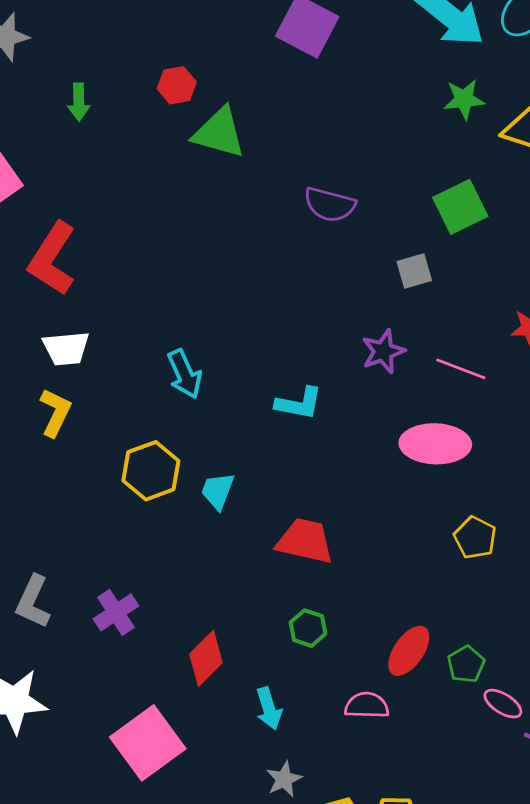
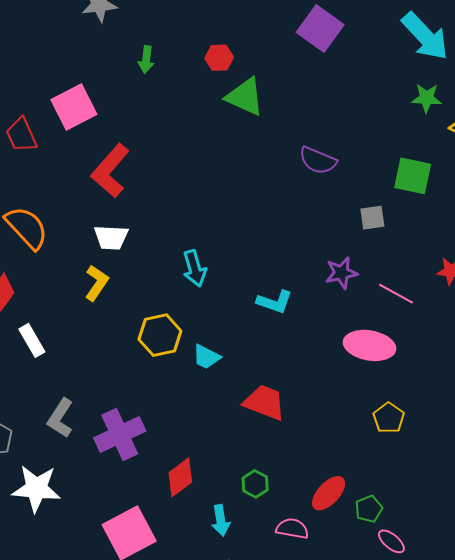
green square: (460, 207) -> (413, 176), turned 30
cyan trapezoid: (218, 491) -> (206, 357), turned -92
purple cross: (116, 612) -> (120, 435), size x1.5
green hexagon: (308, 628) -> (255, 484), moved

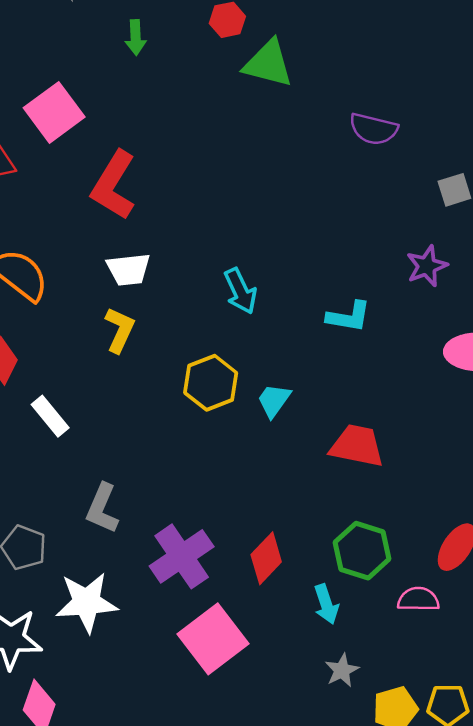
cyan trapezoid: (206, 357) -> (274, 400), turned 108
purple cross: (120, 435) -> (182, 556), moved
green hexagon: (255, 484) -> (362, 551), size x1.6

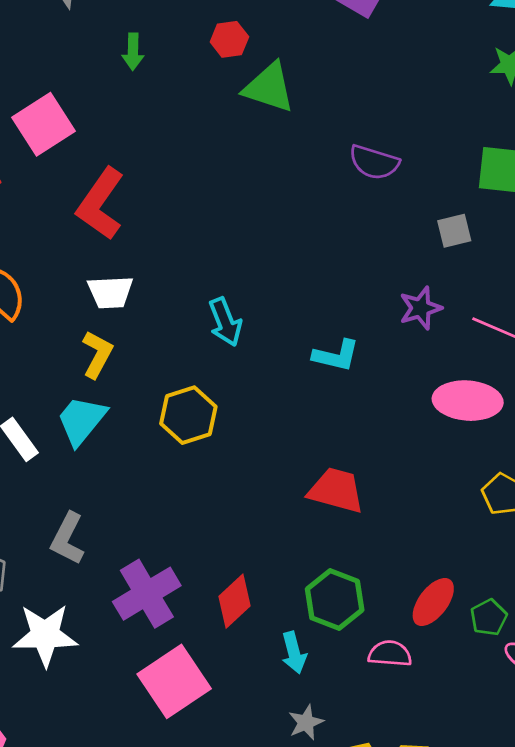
cyan trapezoid: (274, 400) -> (81, 420), moved, size x1.4

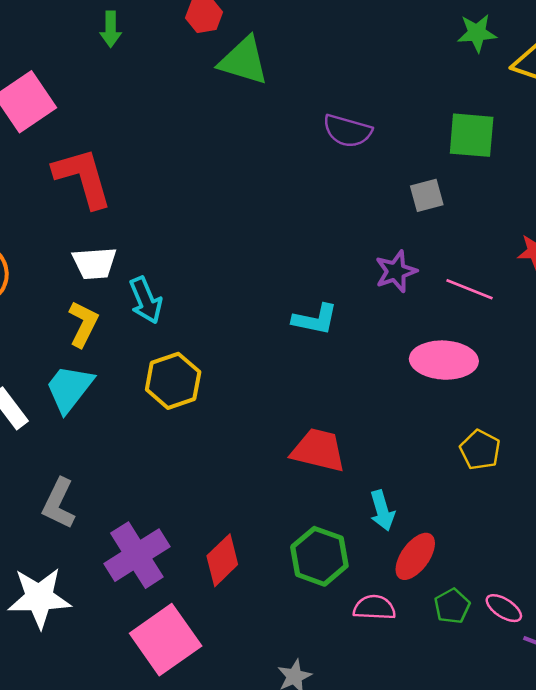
red L-shape: (100, 204) -> (83, 178), turned 130
cyan arrow: (225, 322) -> (146, 300), moved
green pentagon: (489, 617) -> (452, 606), moved
cyan arrow: (294, 653) -> (382, 511), moved

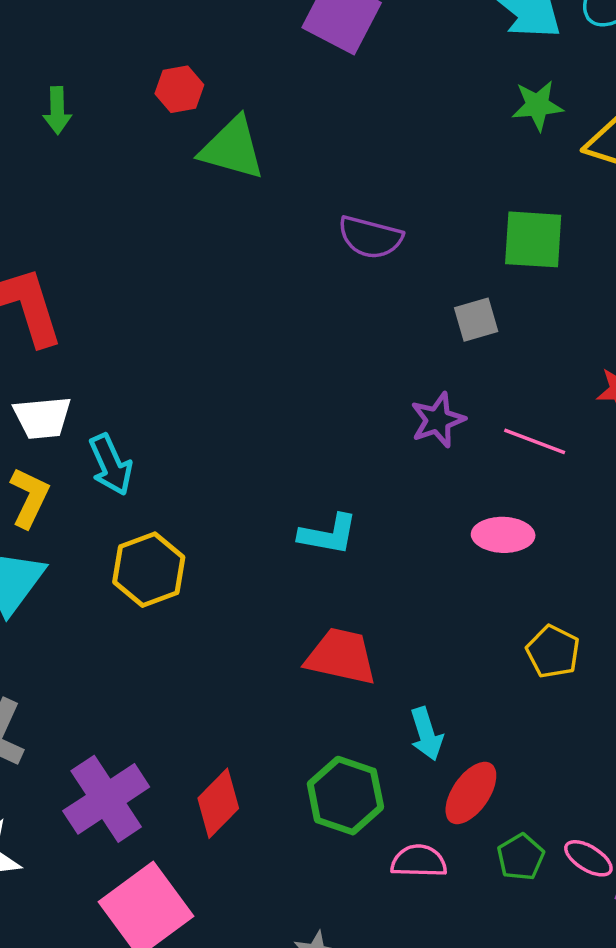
cyan L-shape: (315, 319) -> (328, 534), moved
pink ellipse: (444, 360) -> (503, 535), size x0.7

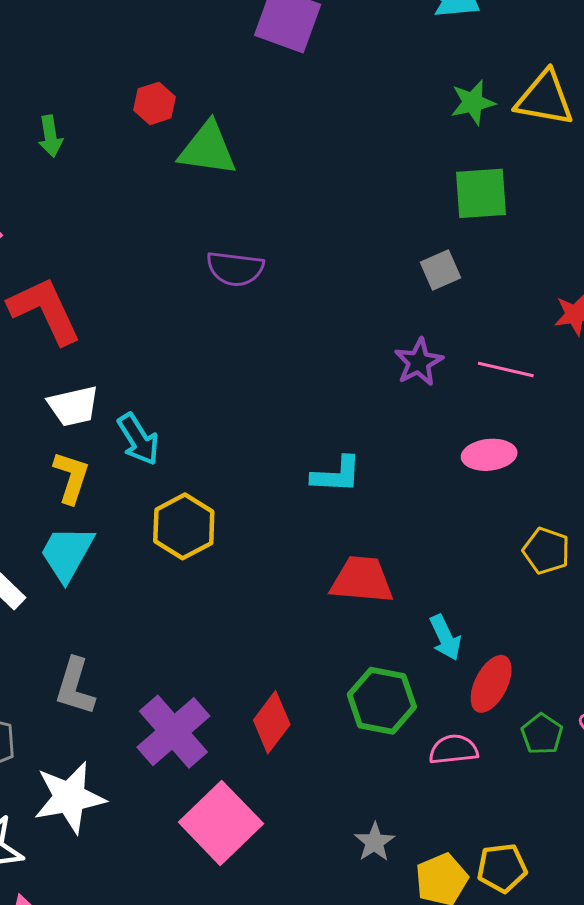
green star: (537, 105) -> (473, 102), moved
purple semicircle: (370, 237) -> (235, 269), moved

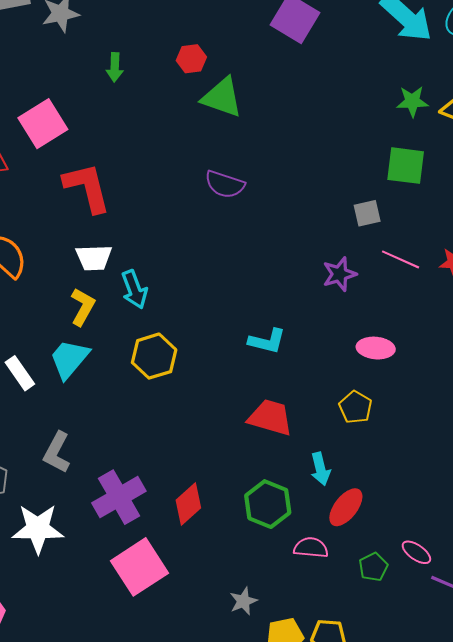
pink line: (506, 369) -> (401, 259), moved
yellow pentagon: (546, 551) -> (356, 407), moved
green pentagon: (542, 734) -> (373, 567), moved

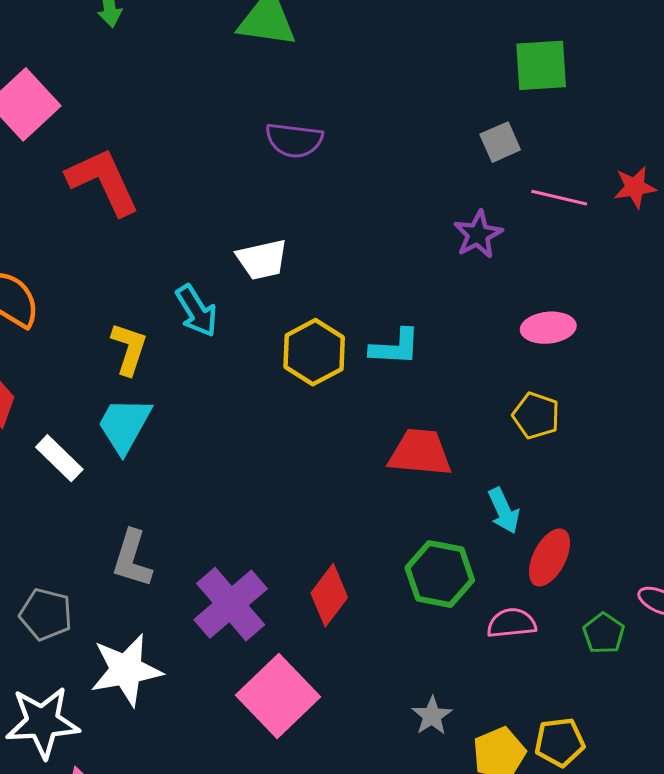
white trapezoid: (94, 258) -> (262, 259), moved
yellow hexagon: (154, 356) -> (314, 352), moved

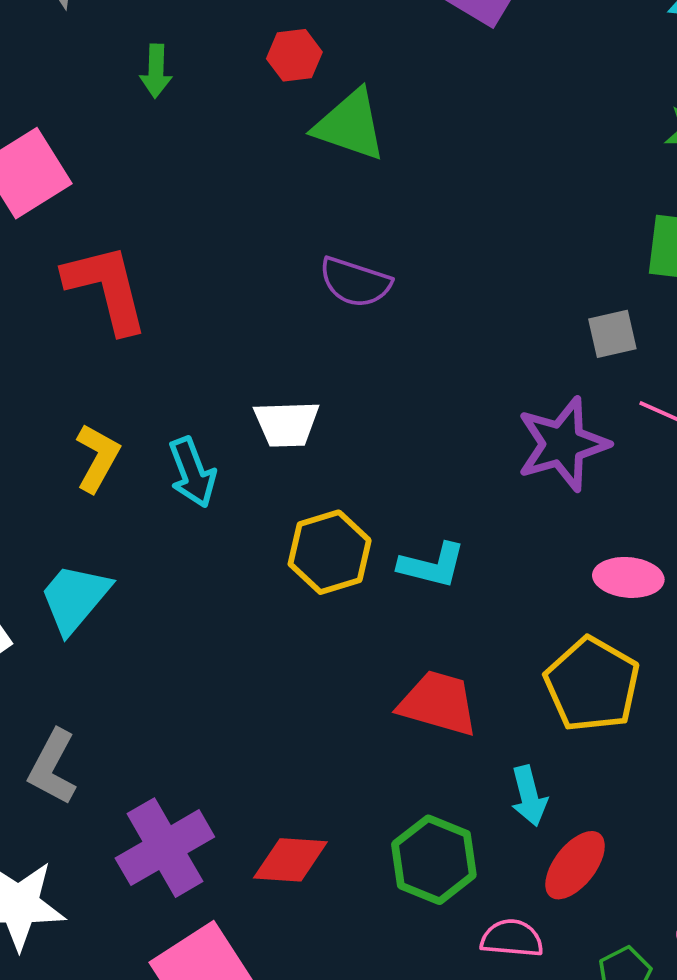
purple star: (478, 234) -> (563, 444), size x1.5
yellow L-shape: (129, 349) -> (97, 458), moved
yellow pentagon: (536, 416) -> (592, 685), size x1.6
red diamond: (329, 595) -> (290, 860), turned 46

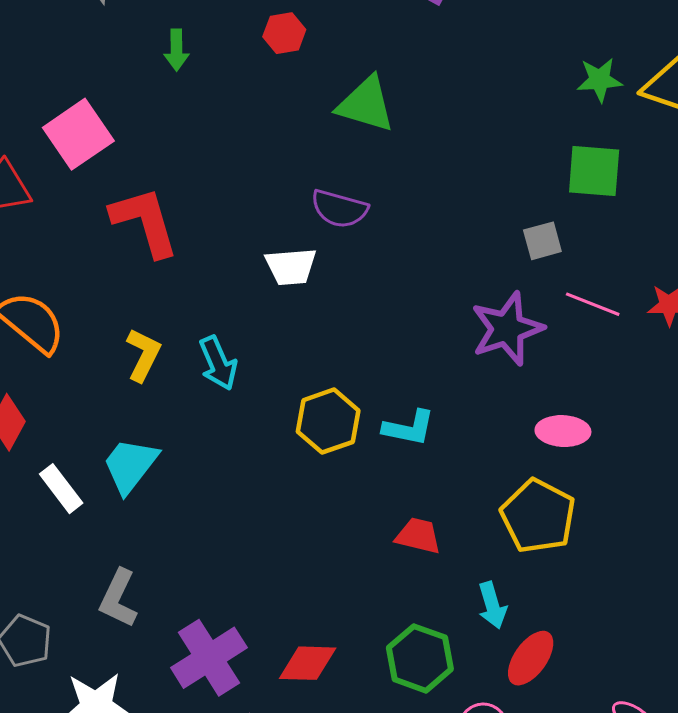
green triangle: (350, 125) -> (366, 104), moved
white trapezoid: (287, 424) -> (291, 267), moved
red trapezoid: (438, 703) -> (418, 536), size x0.7

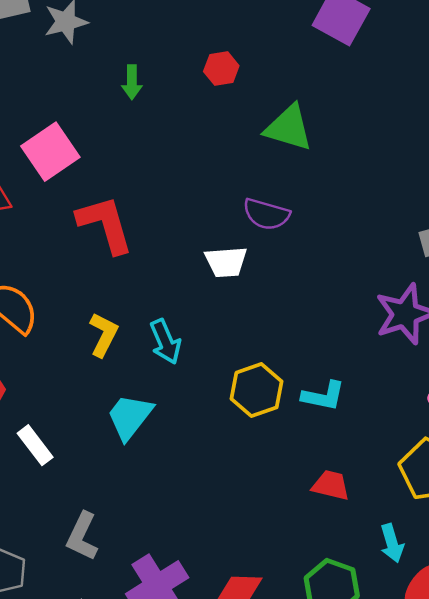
cyan trapezoid: (130, 465) -> (130, 417), moved

